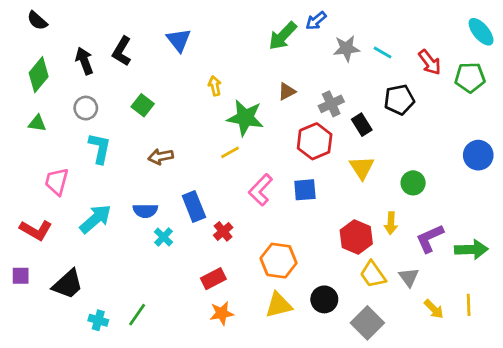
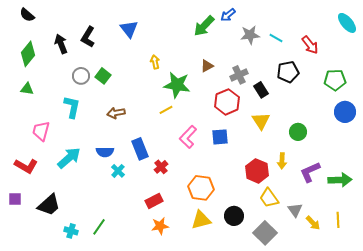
green pentagon: (470, 78) -> (335, 80), moved
gray circle: (86, 108) -> (81, 76), moved
gray triangle: (409, 277) -> (295, 210), moved

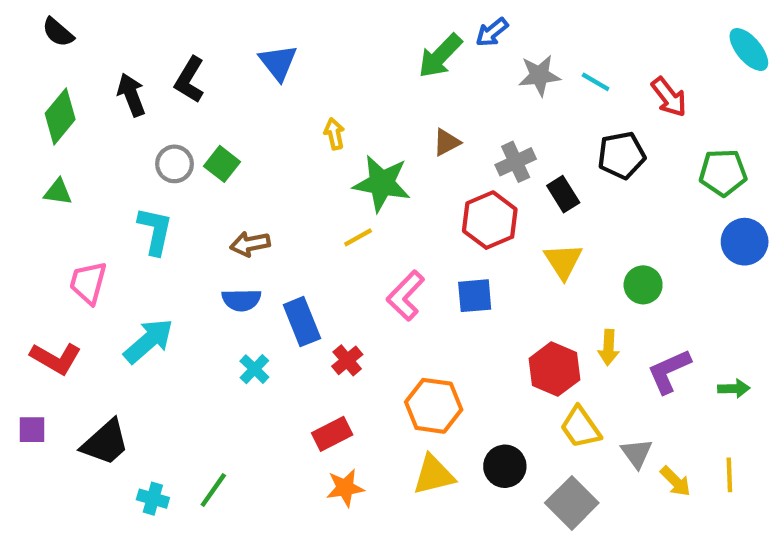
blue semicircle: (105, 152) -> (241, 300), moved
green arrow: (340, 180) -> (734, 389), size x0.6

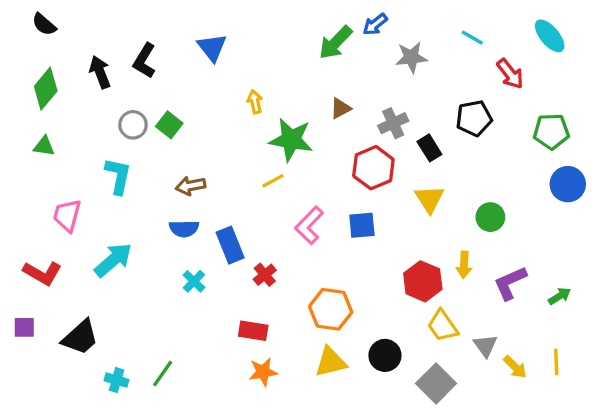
cyan ellipse: (749, 49) -> (550, 36), moved
cyan line: (596, 82) -> (472, 38), moved
green arrow: (734, 389) -> (560, 296), turned -30
red rectangle: (332, 434) -> (253, 331), turned 36

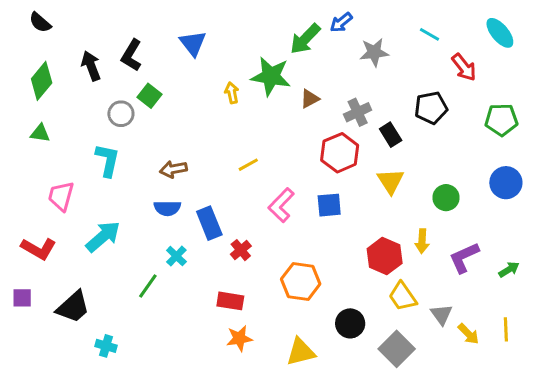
green square: (169, 125) -> (149, 96), moved
green star: (291, 140) -> (271, 76), moved
blue circle: (568, 184) -> (506, 183), moved
yellow triangle: (331, 362) -> (301, 352), moved
green line: (163, 374) -> (148, 286), moved

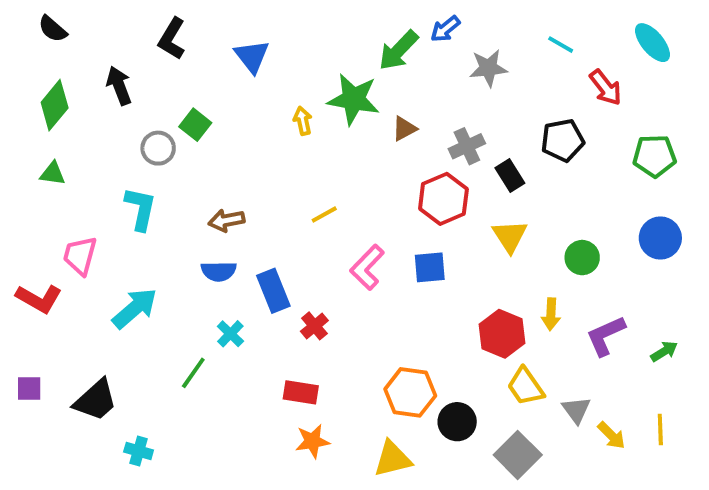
black L-shape: (131, 55) -> (172, 39), moved
red L-shape: (39, 249) -> (39, 299), moved
orange hexagon: (301, 281) -> (410, 392), moved

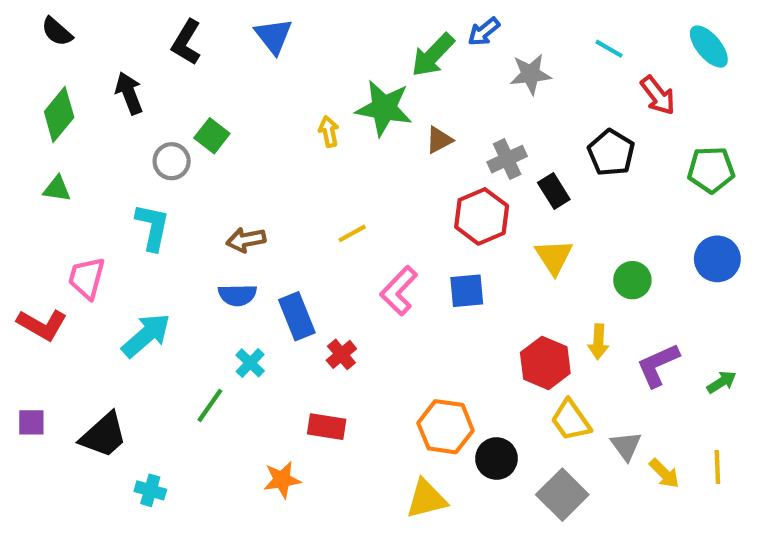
blue triangle: (252, 56) -> (274, 36), moved
black pentagon: (563, 140) -> (611, 153), turned -30
orange star: (312, 441) -> (282, 480), moved

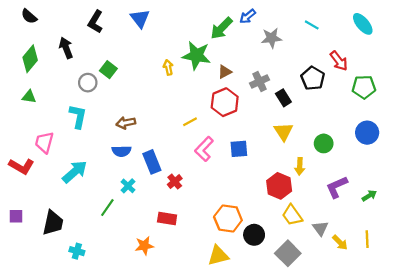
red arrow: (658, 95) -> (339, 61), moved
red hexagon: (482, 216) -> (225, 102), moved
yellow line: (352, 233) -> (190, 122), moved
yellow arrow: (598, 342) -> (300, 166), moved
black trapezoid: (104, 435) -> (53, 223), turned -36

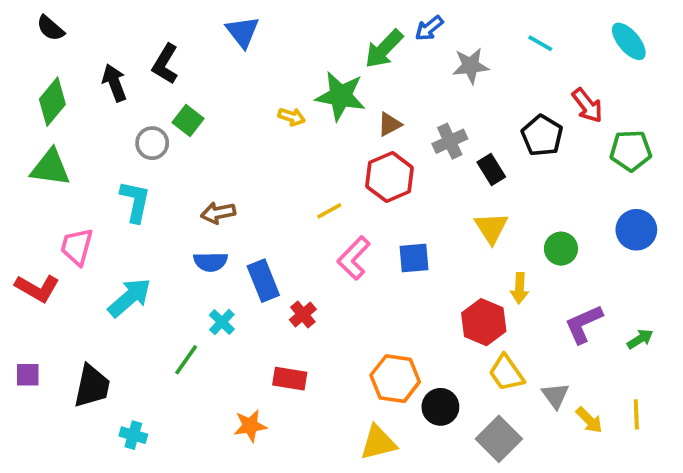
black L-shape: (95, 22) -> (165, 64), moved
yellow arrow: (168, 67) -> (292, 117), turned 120
green triangle: (29, 97) -> (50, 168), size x1.6

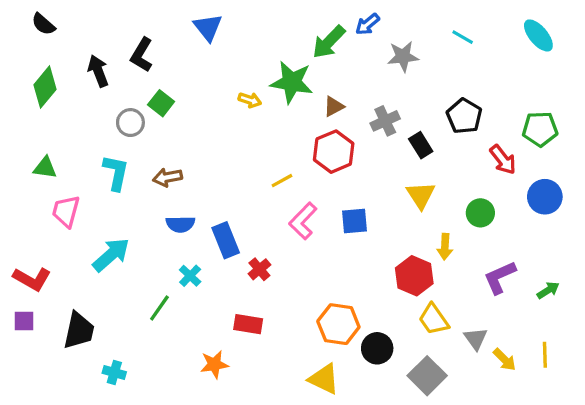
red arrow: (587, 105) -> (503, 160), moved
green triangle: (50, 168) -> (45, 168), moved, size x0.7
brown arrow: (218, 213) -> (168, 177), moved
red L-shape: (37, 288) -> (32, 279), moved
yellow triangle: (378, 443) -> (324, 379), turned 40

